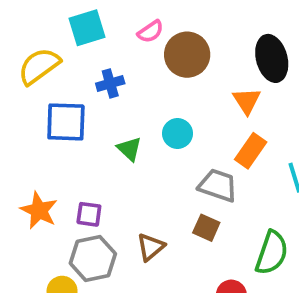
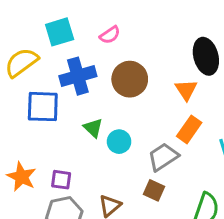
brown circle: (187, 55) -> (130, 79), moved
blue cross: (110, 83) -> (78, 76), size x1.6
cyan circle: (177, 133) -> (119, 142), moved
gray trapezoid: (218, 185) -> (163, 157), turned -52

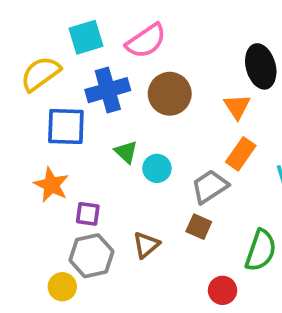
pink semicircle: (110, 35) -> (146, 41), size x1.6
orange star: (22, 177) -> (51, 185), moved

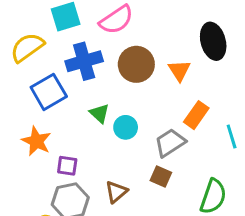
orange triangle: (237, 106) -> (179, 70), moved
blue square: (66, 126) -> (49, 92), turned -32

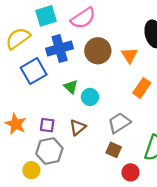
orange star: (36, 141) -> (16, 124), moved
gray trapezoid: (170, 143) -> (119, 123), moved
brown square: (161, 176) -> (114, 150), moved
brown triangle: (116, 192) -> (78, 127), moved

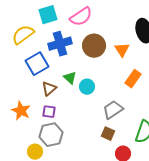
brown triangle: (78, 127) -> (49, 89), moved

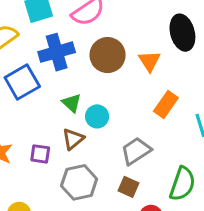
brown triangle: (49, 89) -> (73, 139), moved
gray hexagon: (51, 135) -> (79, 182), moved

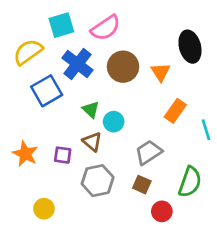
blue cross: (57, 52) -> (77, 64), turned -36
brown triangle: (73, 139) -> (92, 142), turned -40

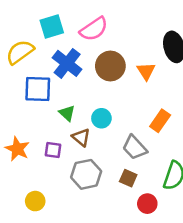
blue square: (47, 91) -> (38, 89), turned 32
green triangle: (91, 110) -> (67, 113), moved
orange rectangle: (175, 111) -> (160, 121), moved
gray trapezoid: (148, 152) -> (135, 148), turned -100

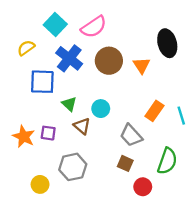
cyan square: (52, 27) -> (55, 25), turned -30
yellow semicircle: (20, 52) -> (26, 48), size x0.7
purple square: (53, 150) -> (48, 133), moved
gray hexagon: (86, 174) -> (73, 167), moved

